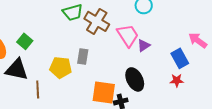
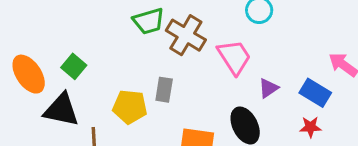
purple triangle: (144, 45) -> (268, 88), moved
blue rectangle: (180, 58) -> (315, 93), turned -30

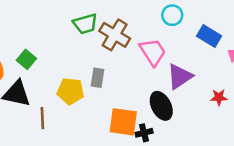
purple triangle: (268, 88) -> (180, 76), size x1.6
blue rectangle: (315, 93) -> (209, 36), moved
red star: (310, 127) -> (219, 97), moved

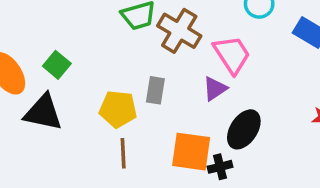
purple triangle: (180, 76) -> (215, 89), moved, size x0.7
black ellipse: (161, 106) -> (244, 129), turned 60
brown line: (42, 118) -> (123, 153), moved

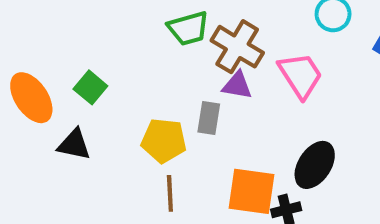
purple triangle: (215, 89) -> (237, 85), moved, turned 44
black triangle: (43, 112) -> (74, 145), size x0.7

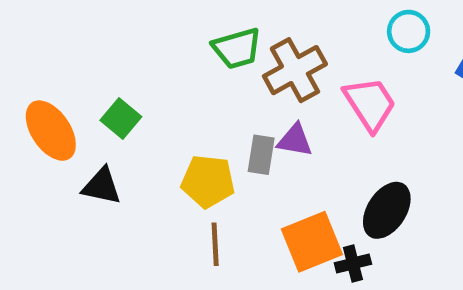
brown cross: (237, 47) -> (295, 70), turned 30
purple triangle: (237, 85) -> (295, 140), moved
orange square: (251, 191) -> (312, 242), turned -30

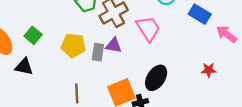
yellow pentagon: (208, 181) -> (73, 45), moved

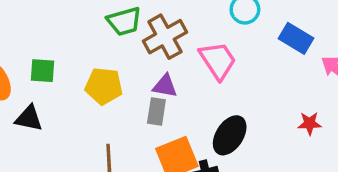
green square: (33, 35) -> (42, 71), turned -36
gray rectangle: (98, 52) -> (156, 112), moved

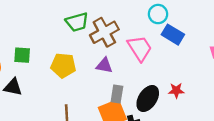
blue rectangle: (296, 38) -> (173, 35), moved
gray rectangle: (156, 112) -> (117, 94), moved
red star: (310, 123) -> (176, 91), moved

